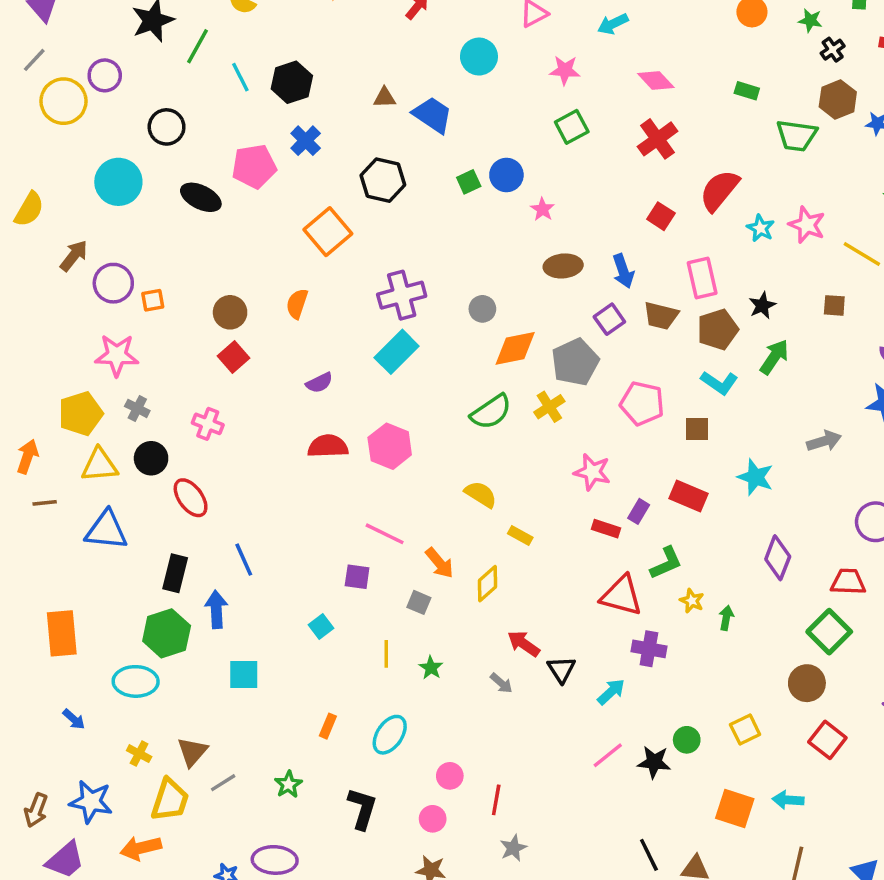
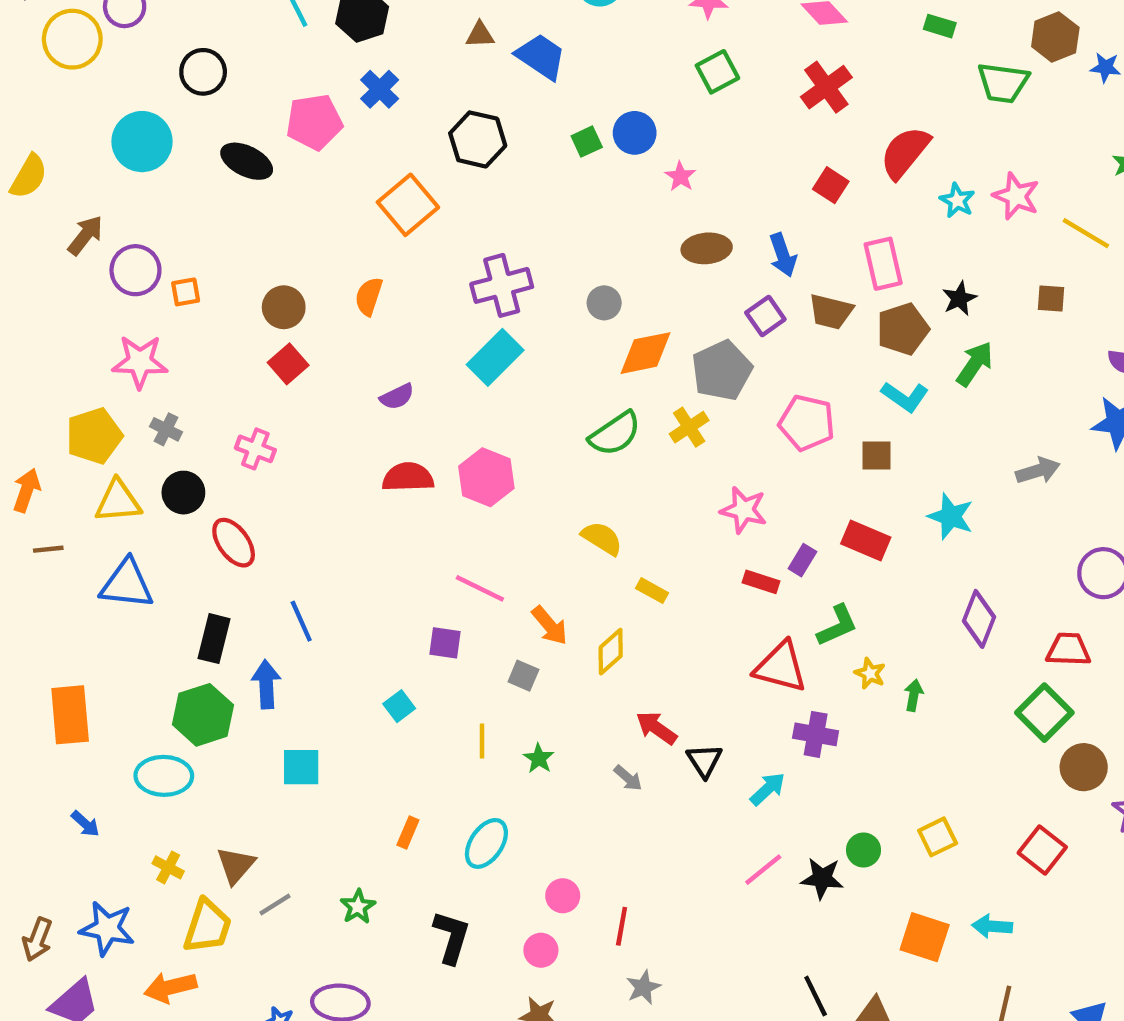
brown circle: (807, 683) -> (1084, 767), moved

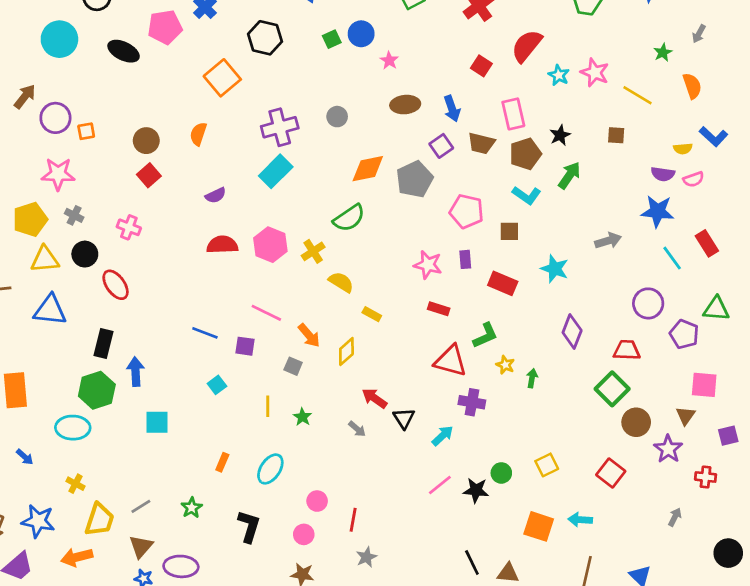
gray circle: (604, 303) -> (337, 117), moved
yellow cross: (689, 427) -> (313, 251), moved
purple rectangle: (802, 560) -> (465, 259), moved, turned -36
blue line: (301, 621) -> (205, 333), moved, turned -45
brown triangle: (236, 865) -> (141, 546), moved

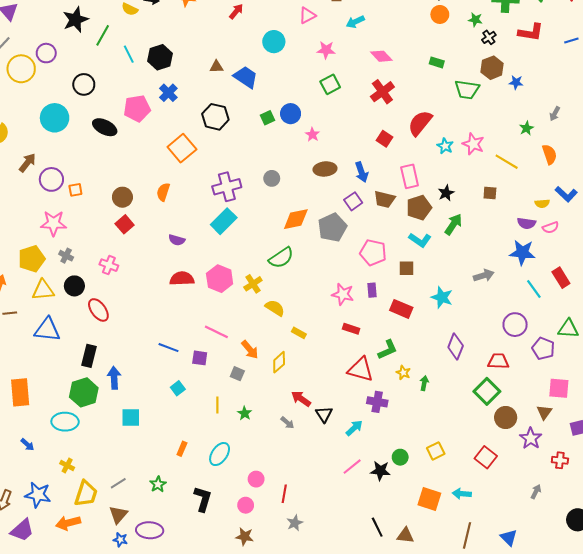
purple semicircle: (216, 195) -> (177, 240), turned 42

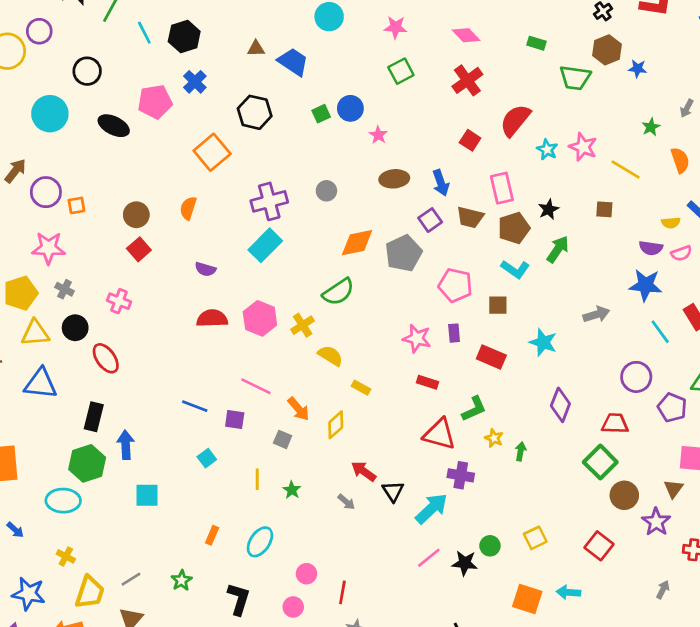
cyan arrow: (354, 428) -> (431, 509), size x1.5

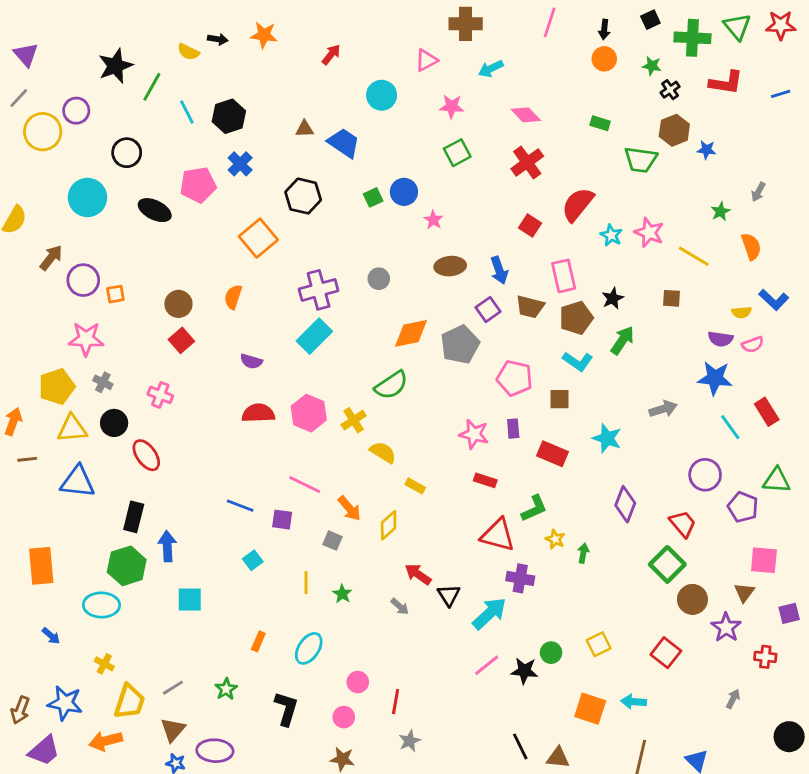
red trapezoid: (615, 423) -> (683, 524), turned 48

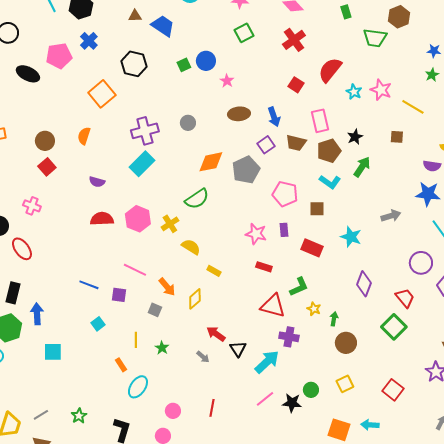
green rectangle: (600, 123) -> (346, 12), turned 56
blue star: (706, 150) -> (434, 51), moved
brown circle: (692, 599) -> (346, 343), moved
orange rectangle: (258, 641) -> (121, 365), moved, turned -56
red line: (396, 702) -> (212, 408), moved

